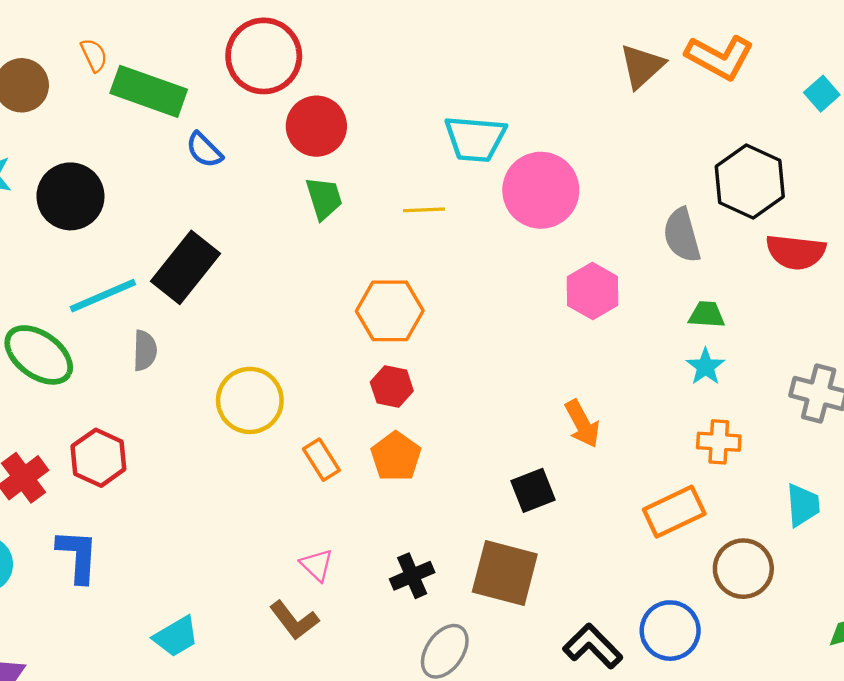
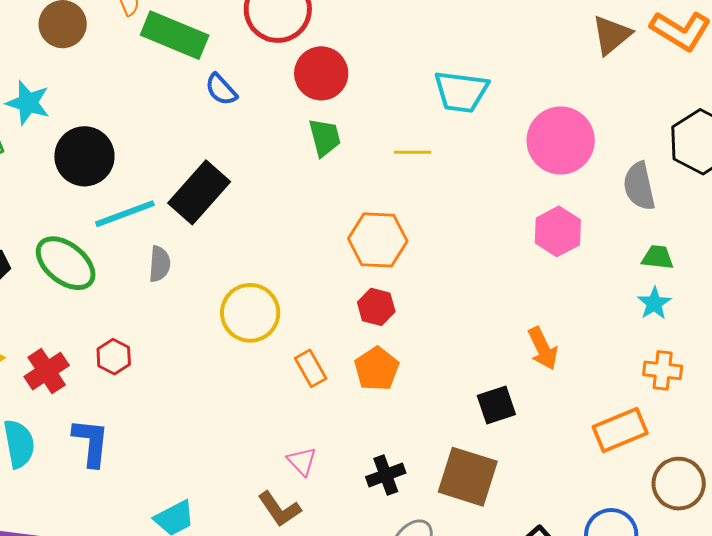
pink circle: (541, 190) -> (561, 140), moved
black circle: (70, 196) -> (84, 156), moved
red hexagon: (98, 458) -> (114, 357), size x0.7

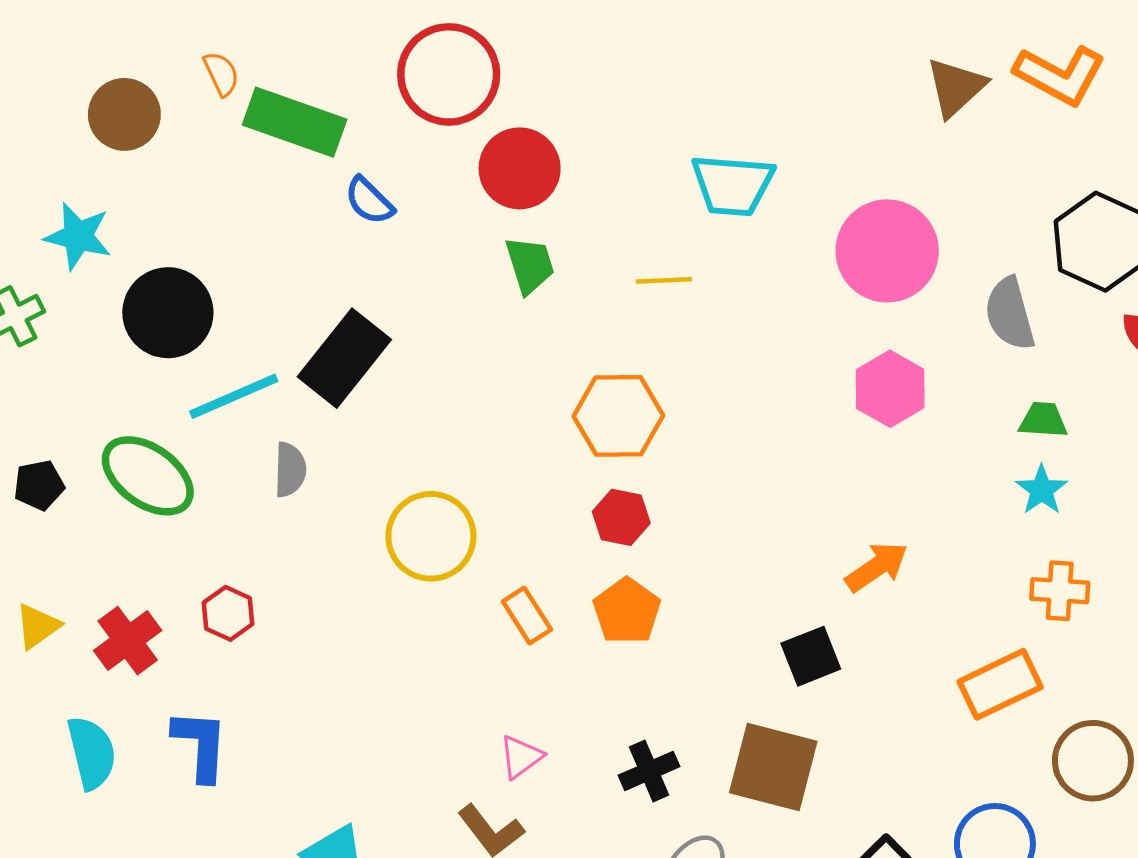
orange arrow: (543, 348) -> (877, 567), turned -96
pink triangle: (302, 461) -> (521, 757), turned 40

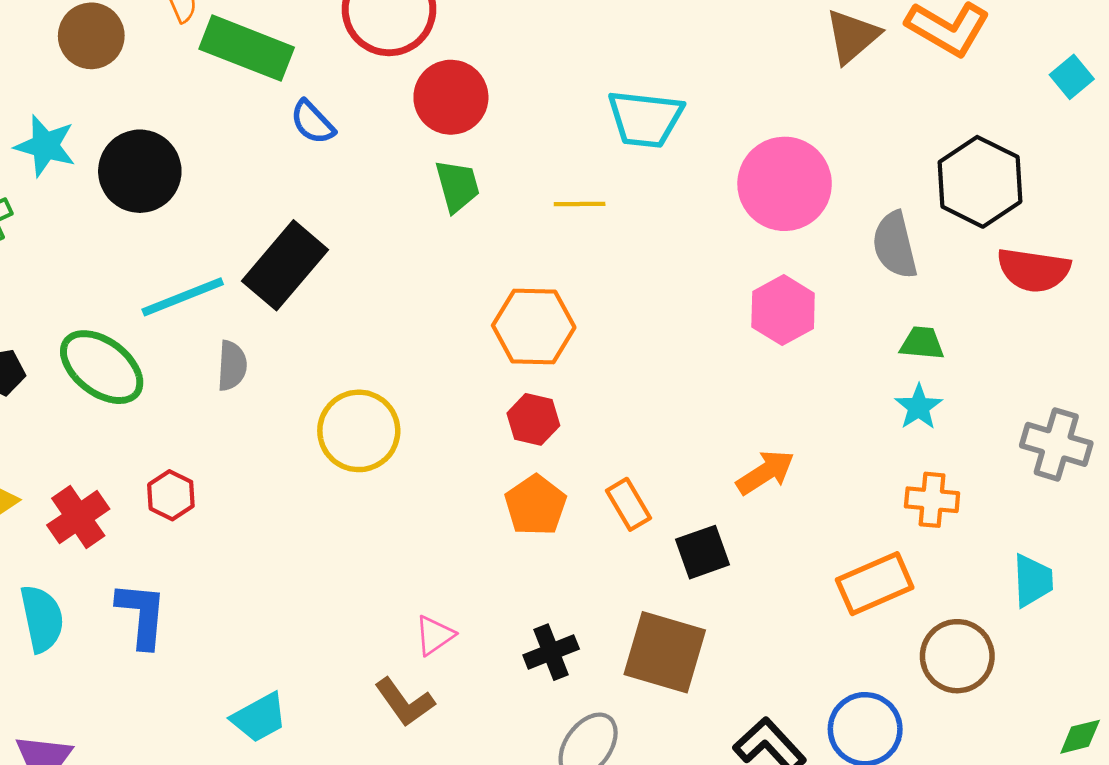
black circle: (168, 313) -> (140, 171), moved
orange rectangle: (527, 616) -> (628, 504), moved

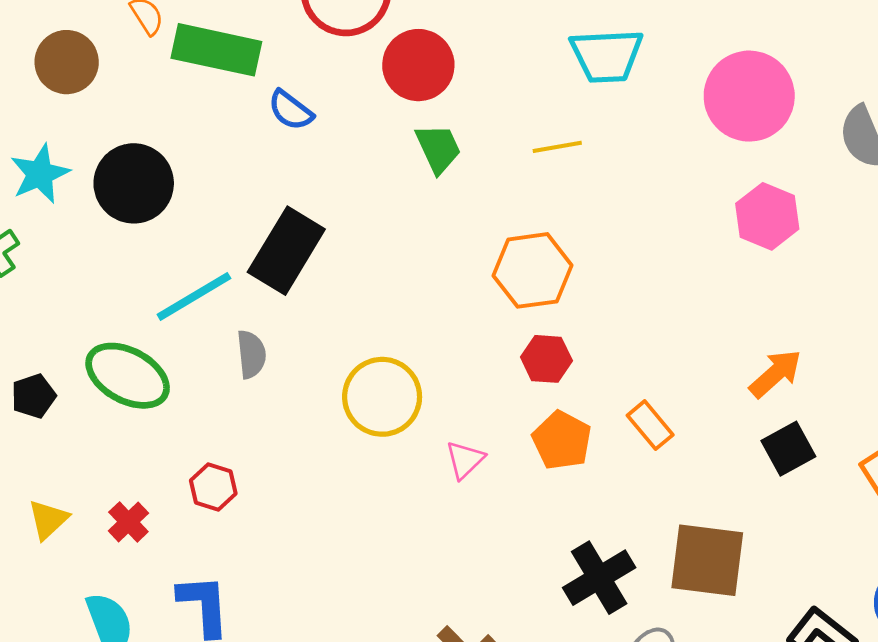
cyan star: (45, 146) -> (40, 174), turned -30
red cross: (78, 517) -> (128, 522), size x0.7
black square: (702, 552) -> (788, 449), moved
pink triangle: (434, 635) -> (465, 460), moved
black cross: (551, 652) -> (599, 578), size x1.4

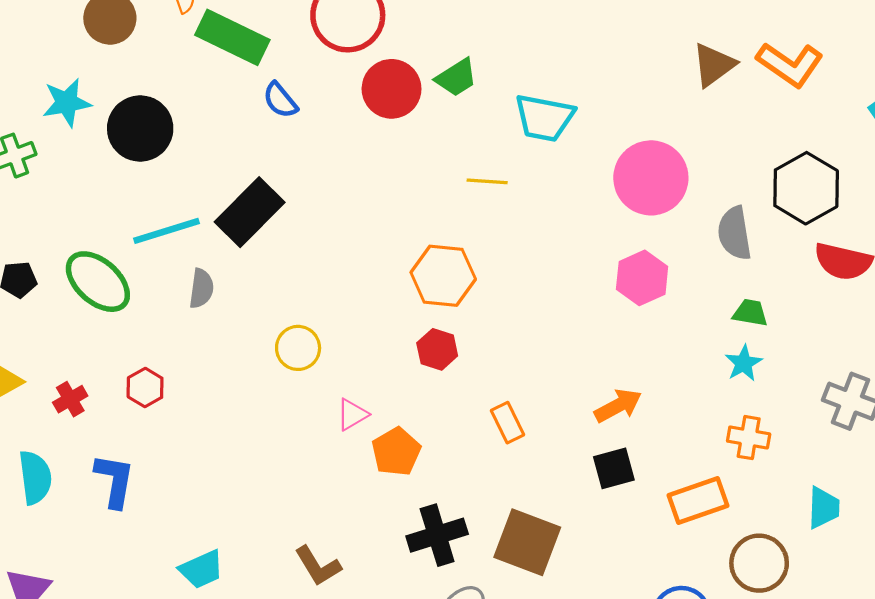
green trapezoid: (438, 148) -> (456, 78), moved, turned 69
yellow circle: (382, 397) -> (298, 348), size x0.7
orange pentagon: (562, 440) -> (396, 452), moved

